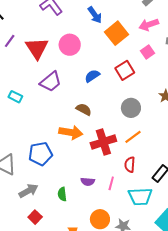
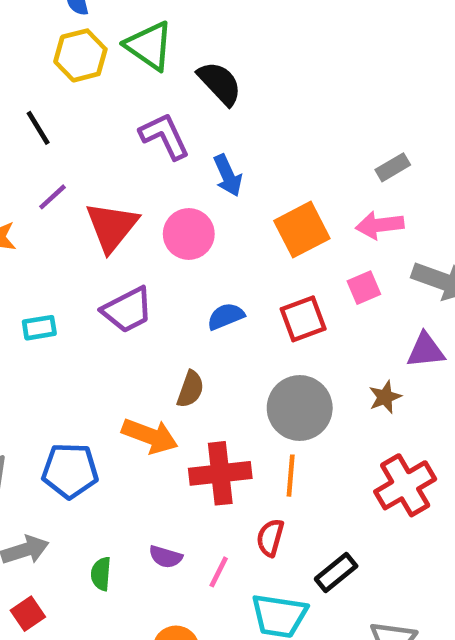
blue arrow: (95, 15) -> (228, 175), moved
cyan rectangle: (15, 97) -> (39, 328), turned -48
gray circle: (131, 108) -> (300, 408), size x1.4
brown semicircle: (84, 109) -> (190, 389), turned 70
orange line: (133, 137) -> (291, 476), turned -60

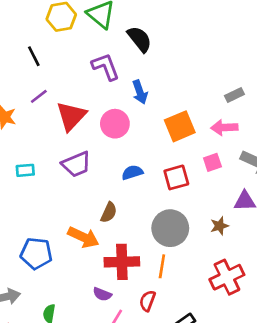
purple semicircle: (166, 557) -> (102, 294), moved

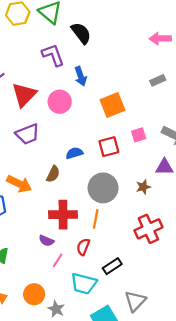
pink arrow: (224, 127) -> (160, 39), moved
blue semicircle: (132, 172) -> (74, 153), moved
orange arrow: (83, 237) -> (19, 184), moved

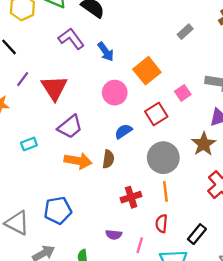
pink circle: (60, 102) -> (115, 93), moved
orange arrow: (19, 184) -> (78, 161), moved
brown star: (143, 187) -> (204, 144), size x1.5
red cross: (63, 215) -> (131, 197), size x0.7
purple semicircle: (46, 241) -> (114, 235), moved

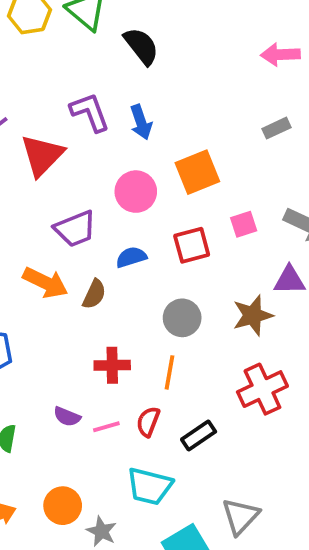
purple L-shape: (71, 39) -> (90, 112), moved
purple trapezoid: (70, 127) -> (75, 229), moved
gray circle: (163, 158) -> (182, 318), size x0.7
black rectangle: (197, 234) -> (199, 436), moved
pink line: (140, 245) -> (106, 427), moved, turned 42

